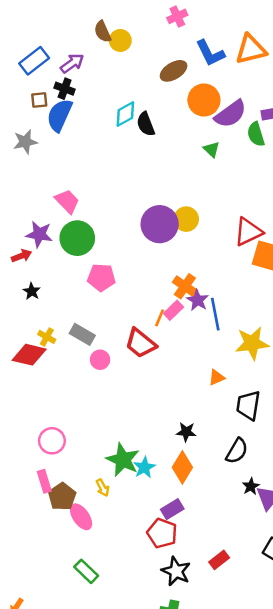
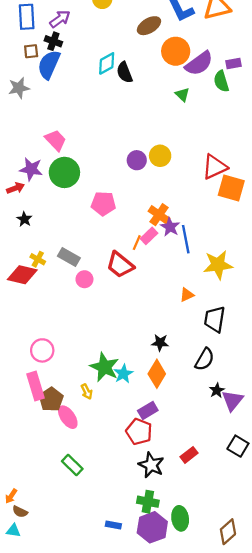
blue rectangle: (34, 61) -> (27, 17), turned -55
purple circle: (160, 224) -> (137, 160), size x0.6
pink pentagon: (101, 277) -> (103, 204), moved
pink rectangle: (44, 481) -> (36, 386), size x1.4

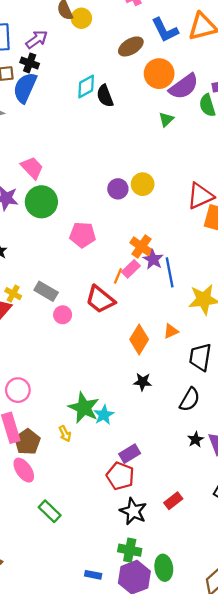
green triangle: (182, 95) -> (166, 119), turned 32
orange diamond: (157, 374) -> (139, 339), moved
black star: (217, 390) -> (196, 439), moved
pink ellipse: (68, 417) -> (24, 470), moved

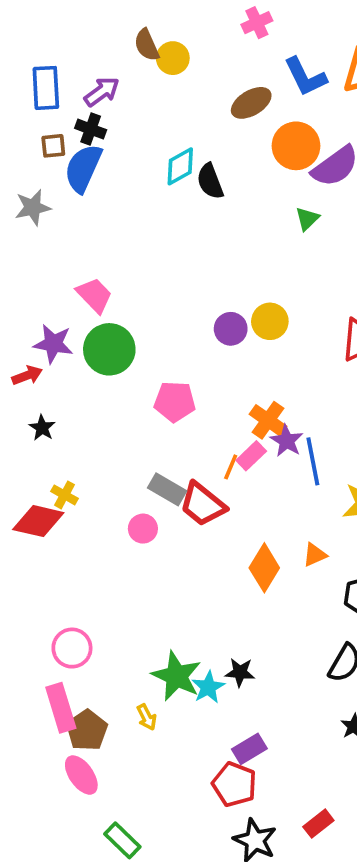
gray rectangle: (46, 291) -> (167, 489), moved
black star: (143, 382) -> (240, 672), moved

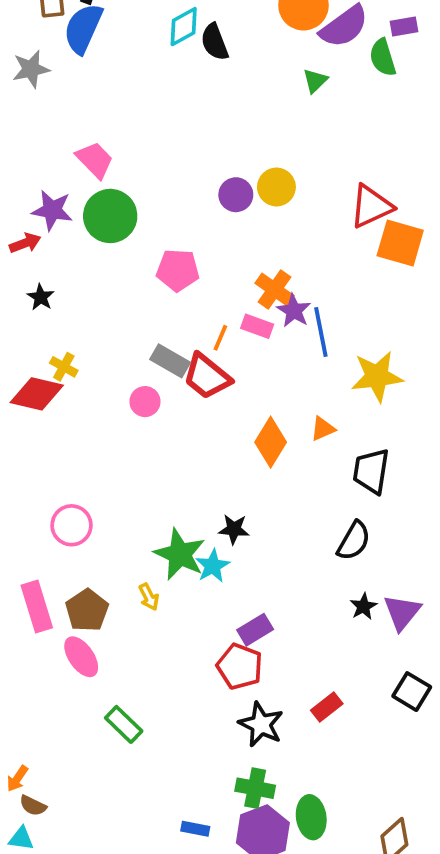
pink rectangle: (251, 456) -> (257, 326), turned 64
orange line: (231, 467) -> (220, 338), moved
black star: (240, 672) -> (234, 529), moved
pink rectangle: (61, 708) -> (37, 606), moved

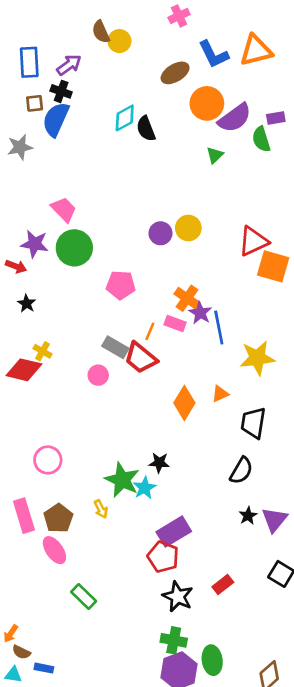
red arrow: (25, 243) -> (16, 266), turned 42
purple rectangle: (255, 630) -> (174, 532), size x1.4
blue rectangle: (195, 829) -> (44, 668), moved

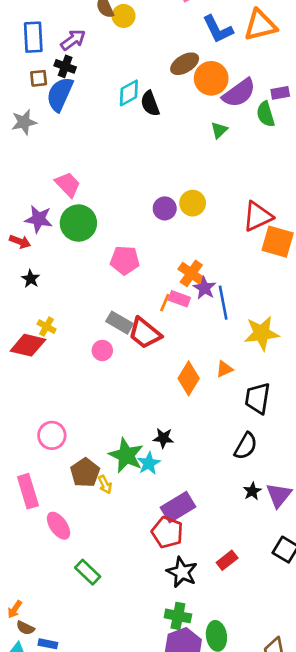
brown ellipse: (175, 73) -> (185, 64), moved
orange line: (150, 331) -> (165, 303), moved
brown pentagon: (58, 518) -> (85, 473), moved

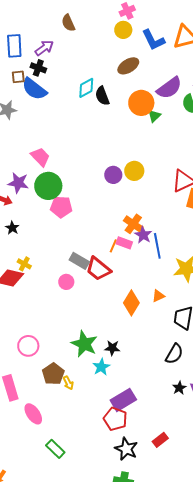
yellow circle: (124, 16) -> (123, 30), moved
orange circle: (211, 78) -> (141, 103), moved
blue semicircle: (60, 94) -> (34, 89), turned -76
pink pentagon: (125, 260) -> (61, 207), moved
green star: (126, 455) -> (84, 344), moved

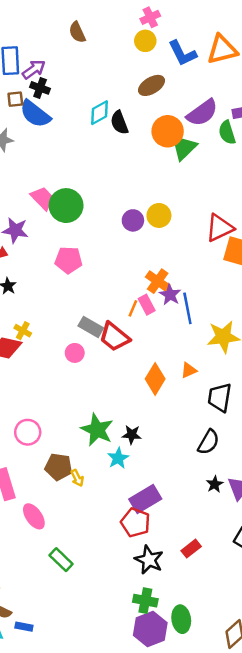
purple arrow: (44, 48) -> (34, 69), moved
green triangle: (154, 116) -> (184, 147), size x1.6
green circle: (48, 186) -> (66, 206), moved
pink rectangle: (124, 243) -> (147, 305), turned 42
brown pentagon: (53, 374) -> (59, 467), turned -30

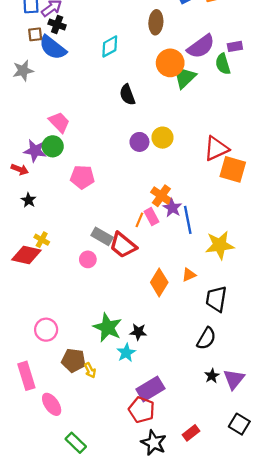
brown ellipse: (151, 85) -> (156, 22), turned -55
black semicircle: (119, 123) -> (127, 95), moved
green circle: (66, 206) -> (53, 146), moved, size x0.7

